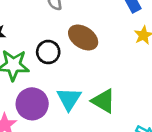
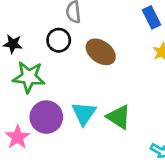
black circle: (48, 52) -> (59, 40), moved

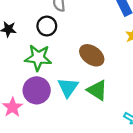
brown ellipse: (101, 52) -> (92, 55), moved
green star: (29, 77) -> (38, 58), moved

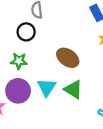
green star: (38, 58) -> (19, 61), size x0.7

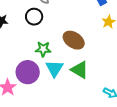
green star: (19, 61) -> (43, 49), moved

